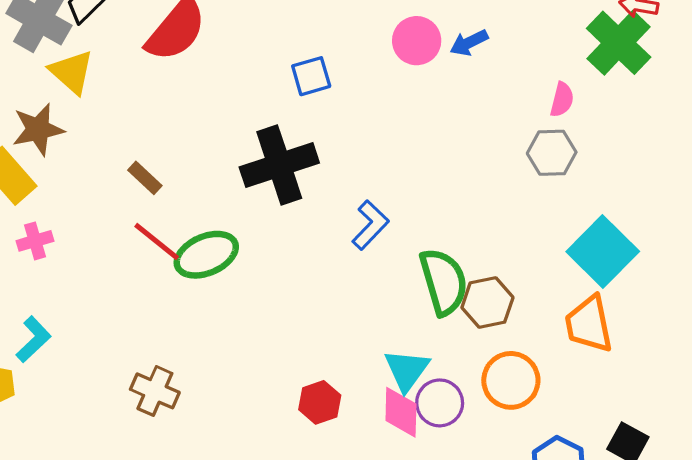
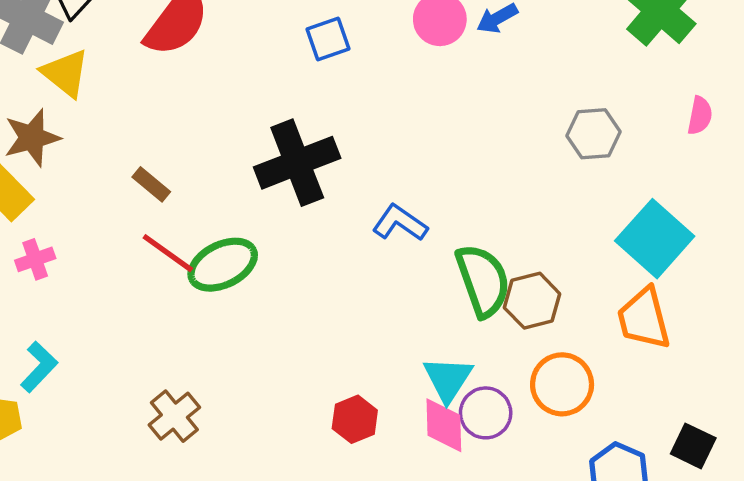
blue square: (311, 76) -> (328, 39), moved
pink semicircle: (562, 100) -> (700, 116), moved
blue L-shape: (370, 225) -> (400, 223), turned -96
brown cross: (155, 391) -> (174, 416), turned 30

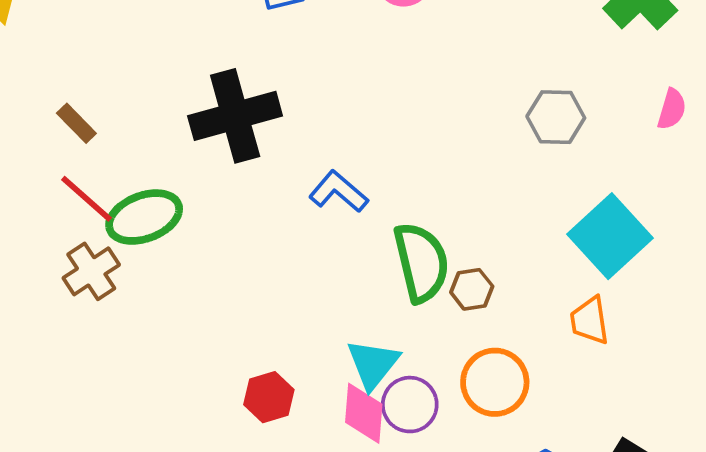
brown hexagon: (532, 301) -> (472, 289), size x0.7
orange trapezoid: (644, 318) -> (590, 321), size x0.7
brown cross: (174, 416) -> (91, 271), moved

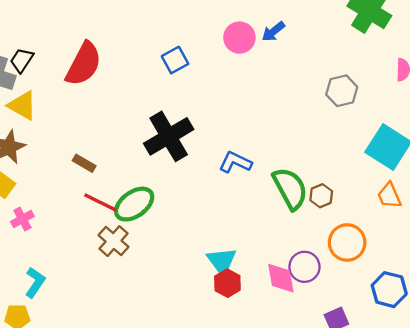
cyan triangle: (373, 364) -> (222, 261), moved

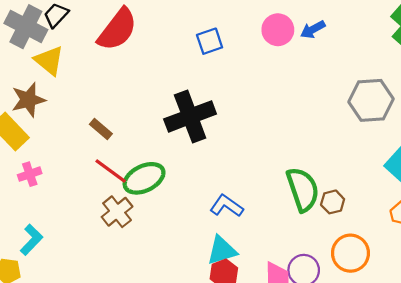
gray hexagon: (342, 91) -> (371, 100), size x1.4
blue L-shape: (235, 162) -> (227, 206), moved
cyan triangle: (222, 261) -> (222, 250), turned 40

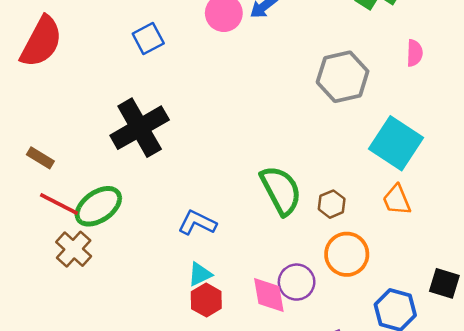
brown hexagon: (333, 202) -> (332, 204), moved
cyan triangle: (222, 250) -> (200, 274), size x0.7

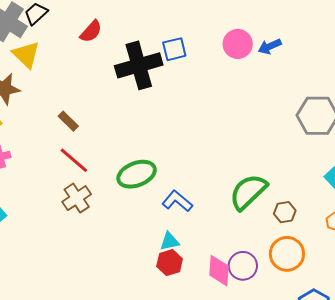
red semicircle: (41, 42) -> (91, 31), size x0.6
black cross: (140, 128) -> (139, 65), moved
green semicircle: (281, 190) -> (248, 192), turned -120
green ellipse: (98, 206) -> (137, 174), moved

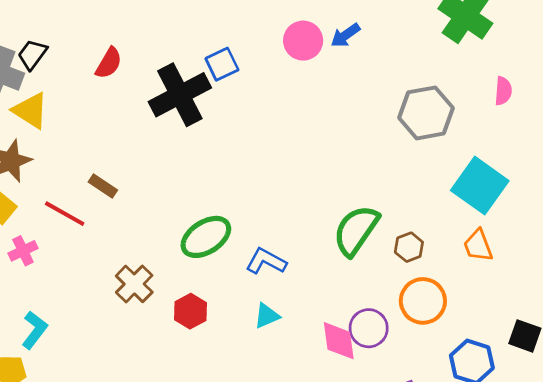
red line: (74, 160) -> (65, 214), moved
red hexagon: (170, 263) -> (190, 311), moved

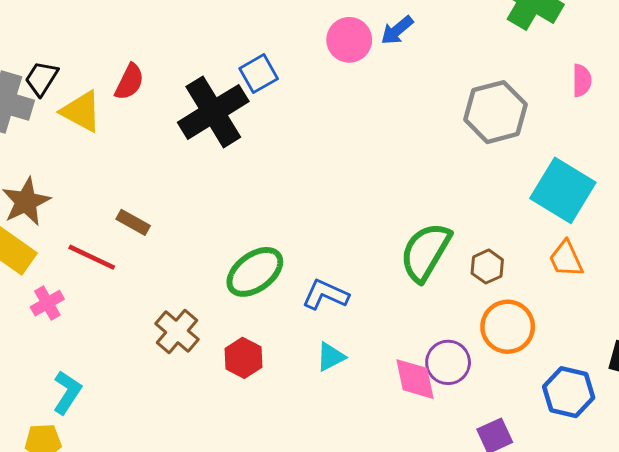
yellow triangle: (30, 111) -> (81, 111), moved

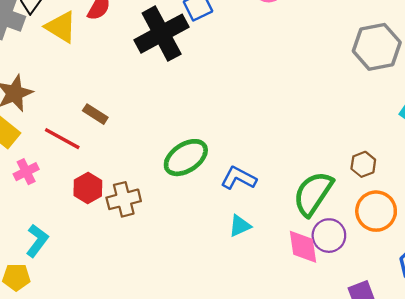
green semicircle: (425, 252) -> (313, 194), moved
brown cross: (177, 332) -> (124, 199), turned 32
red hexagon: (243, 358) -> (88, 188), moved

